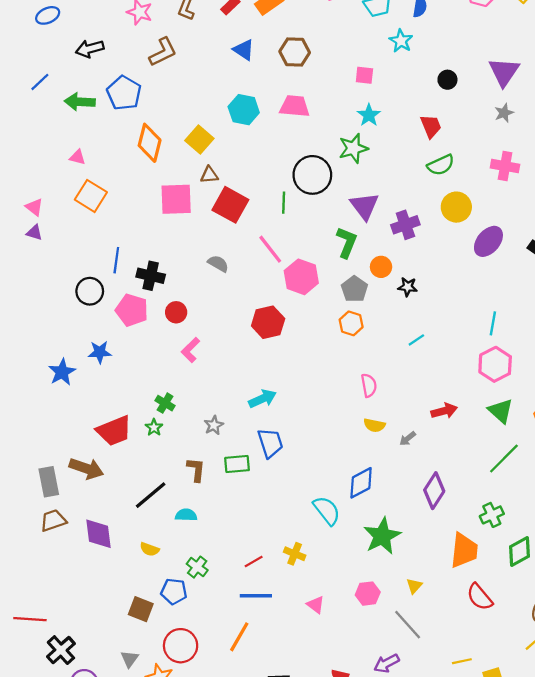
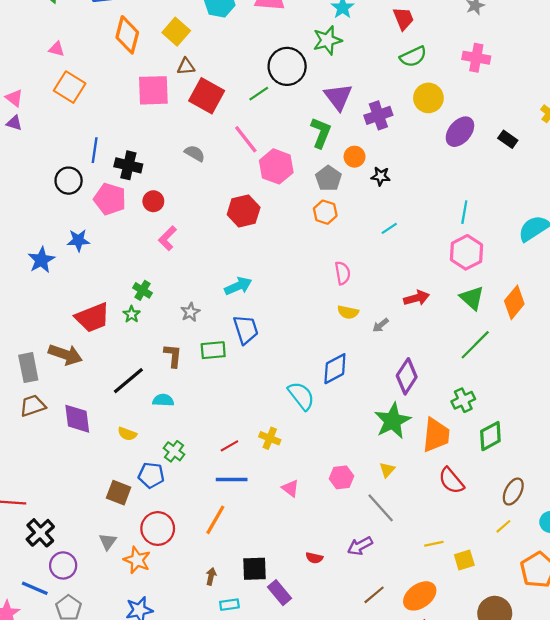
green line: (284, 203) -> (259, 94), turned 54
green star: (382, 536) -> (393, 421), moved

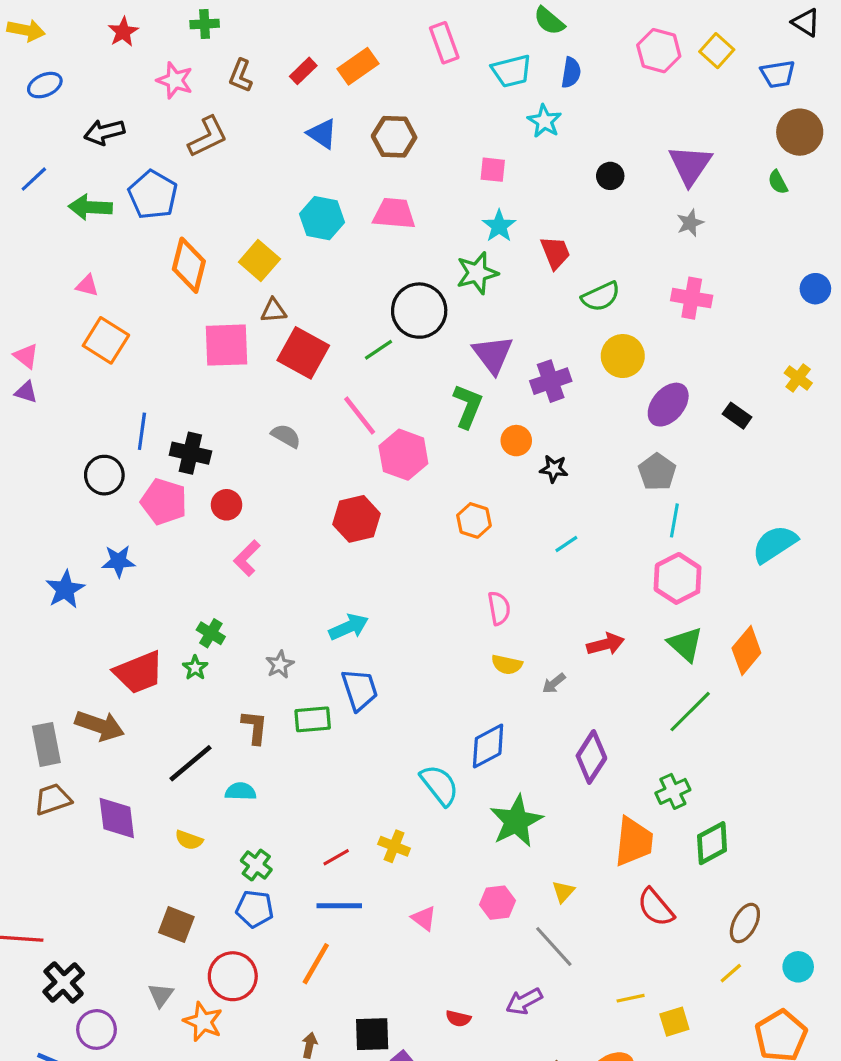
red trapezoid: (403, 19) -> (555, 253), moved
gray pentagon: (328, 178) -> (657, 472), moved
green star: (393, 421) -> (516, 821), moved
blue pentagon: (151, 475) -> (255, 909), moved

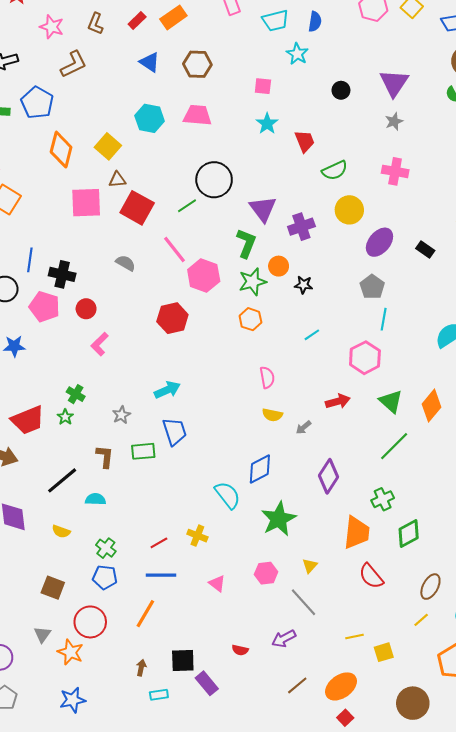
green star: (477, 273) -> (253, 282), moved
pink hexagon: (678, 578) -> (365, 358), moved

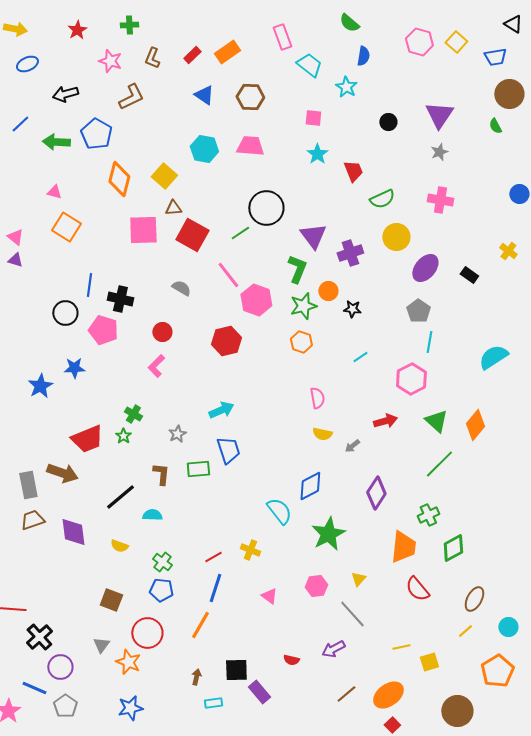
cyan trapezoid: (275, 21) -> (309, 65), moved, turned -128
red circle: (86, 309) -> (162, 332), moved
blue line: (161, 575) -> (215, 588), turned -72

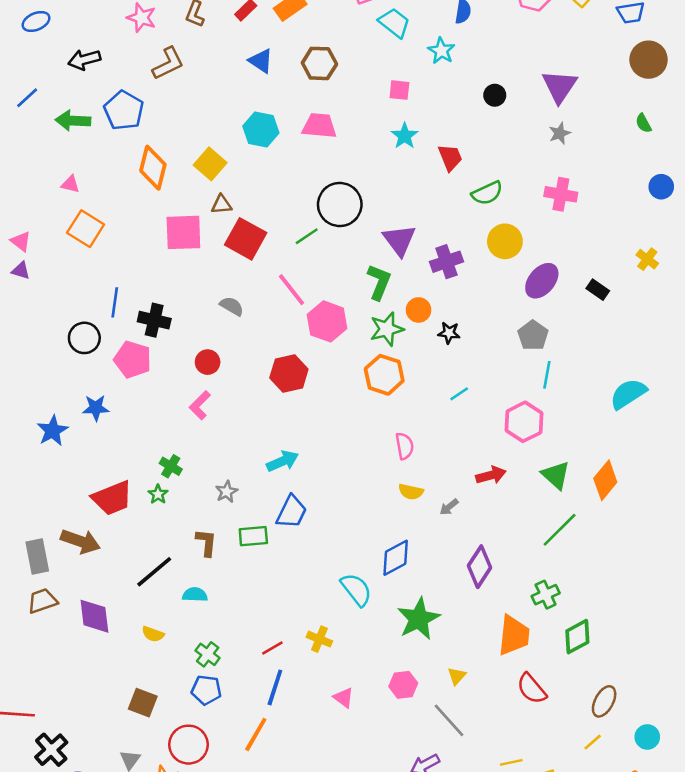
green semicircle: (495, 126) -> (643, 123), moved
orange hexagon: (301, 342) -> (384, 375), size x1.4
blue trapezoid: (228, 450) -> (291, 512), turned 44

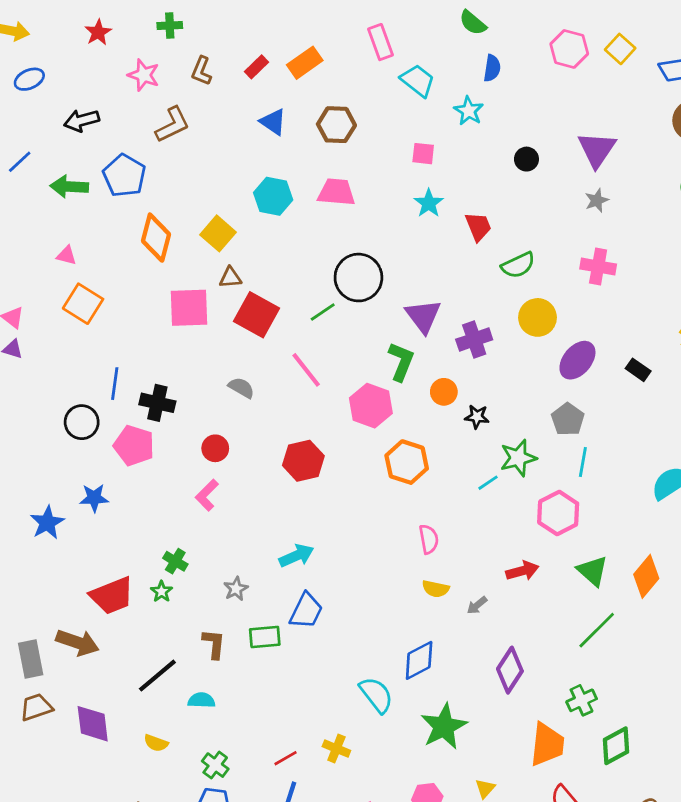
pink hexagon: (327, 321) -> (371, 406), moved
green star: (387, 329) -> (518, 458), moved

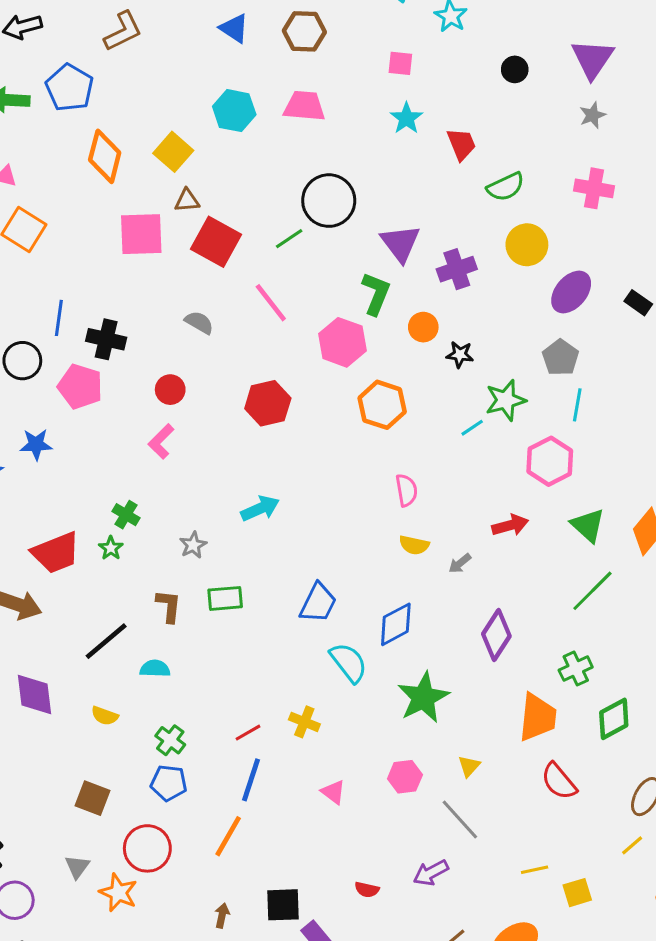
blue trapezoid: (306, 611) -> (318, 603), moved

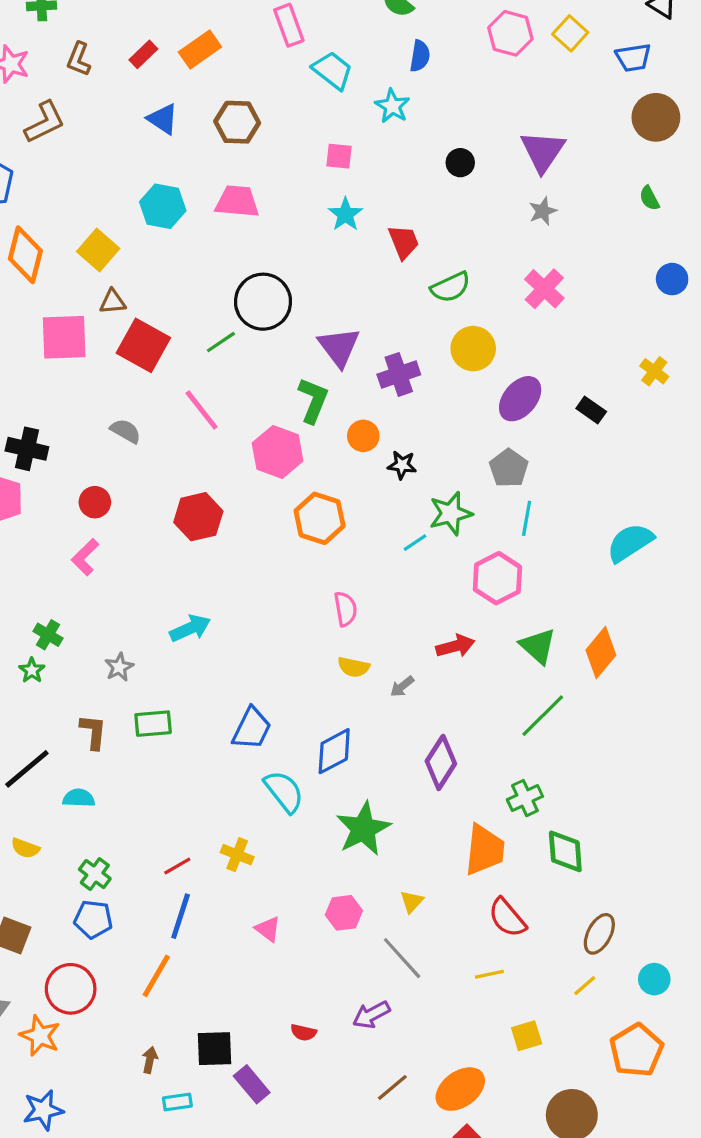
pink cross: (594, 188) -> (544, 289), turned 33
green diamond: (614, 719) -> (565, 851), turned -66
yellow line: (535, 870) -> (489, 974), moved

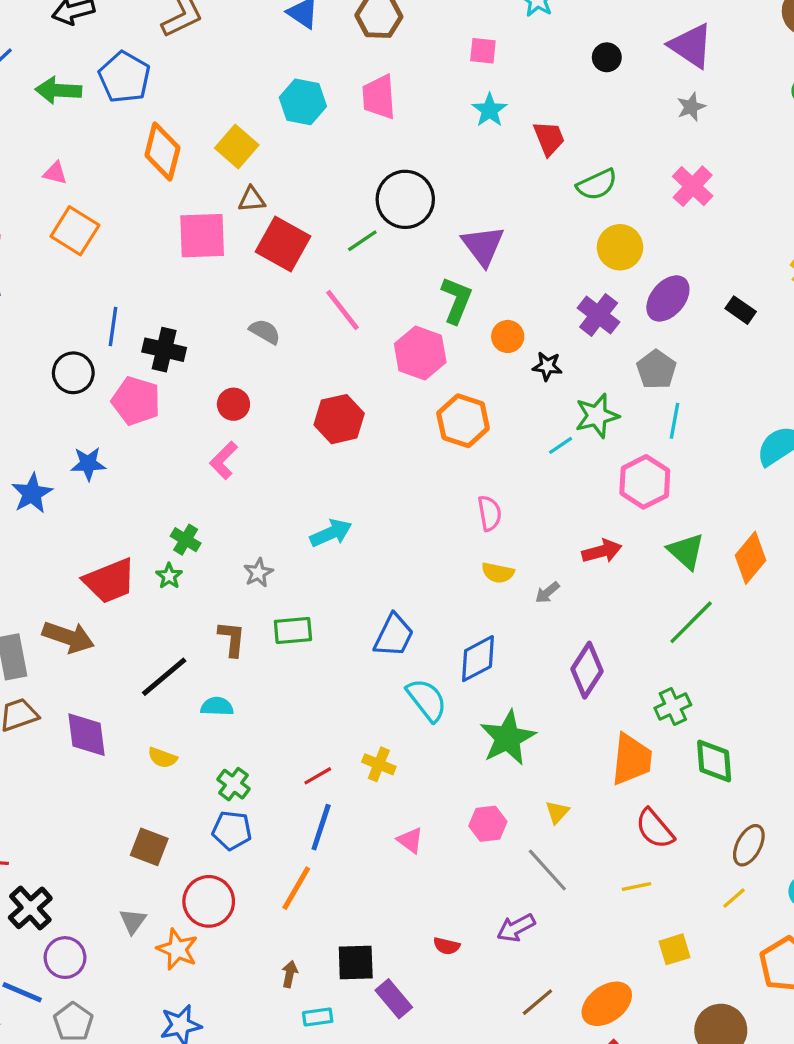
purple triangle: (543, 151) -> (691, 46), turned -30
pink trapezoid: (237, 201) -> (379, 97), turned -99
purple cross: (399, 374) -> (599, 315), moved, turned -33

